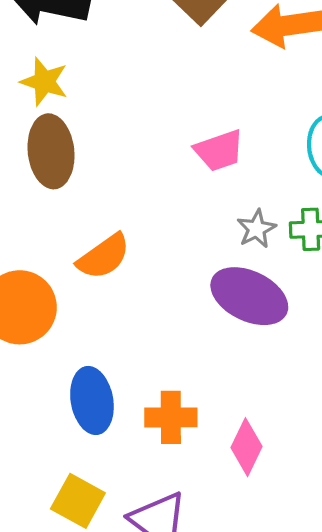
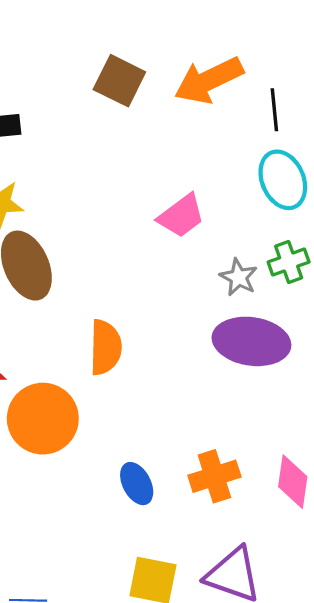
orange semicircle: (104, 257) -> (106, 347), turned -36
blue ellipse: (92, 401) -> (137, 484), size x0.7

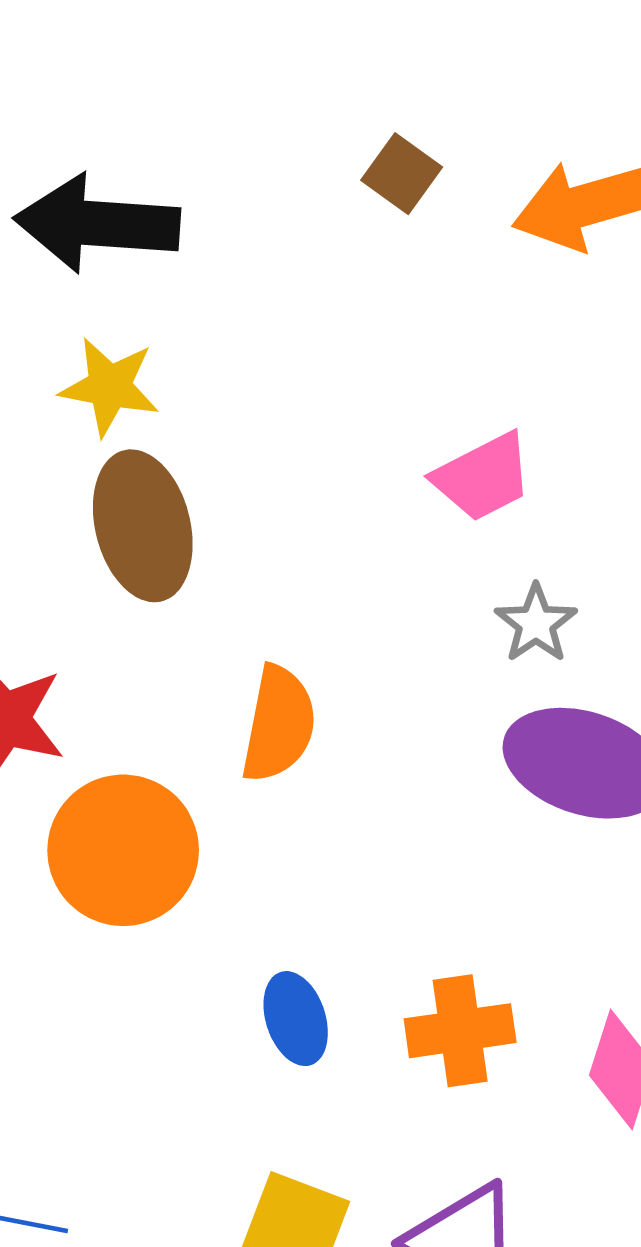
brown square: (119, 81) -> (402, 174), size x0.7
gray star: (239, 277) -> (536, 623), moved

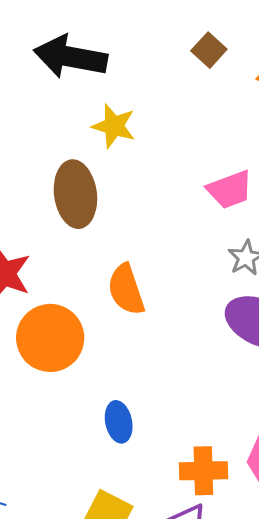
yellow star: (110, 387) -> (114, 126), moved
orange semicircle: (279, 724) -> (126, 290), turned 144
orange cross: (460, 1031) -> (203, 471), moved

